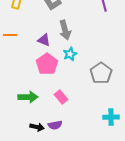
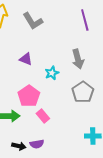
gray arrow: (65, 30) -> (78, 59), moved
pink pentagon: (47, 64) -> (29, 96), moved

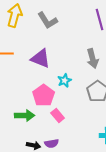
purple triangle: (26, 59) -> (41, 58), size x1.5
cyan star: (52, 73) -> (65, 80), moved

